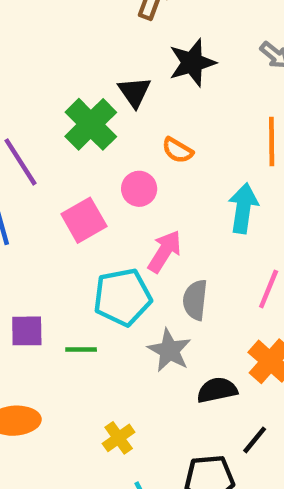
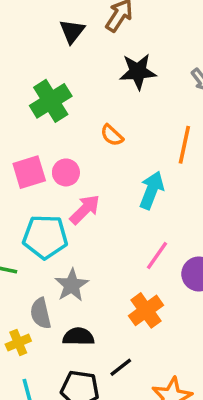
black triangle: (135, 92) -> (72, 31), moved
pink circle: (139, 189) -> (66, 172), moved
gray semicircle: (195, 300) -> (41, 313), moved, turned -32
black semicircle: (217, 390) -> (78, 337), moved

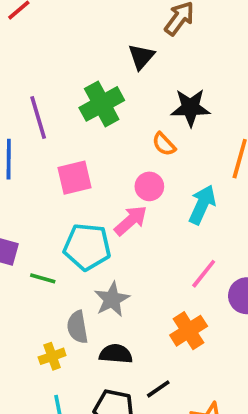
black triangle: (72, 31) -> (141, 57), moved
black star: (138, 72) -> (190, 108), moved
pink circle: (66, 172) -> (149, 186), moved

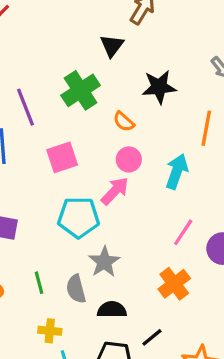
orange semicircle: (164, 144) -> (124, 122), moved
green line: (43, 278) -> (39, 283), moved, turned 65
yellow cross: (52, 356) -> (50, 331), moved, turned 30

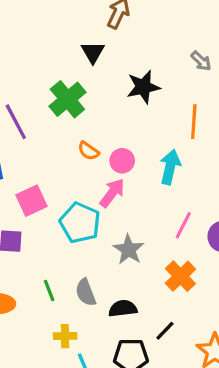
orange semicircle: (124, 122) -> (88, 151), moved
pink square: (62, 157) -> (31, 201), moved
cyan pentagon: (78, 217) -> (80, 223), turned 30
gray star: (104, 262) -> (129, 250), moved

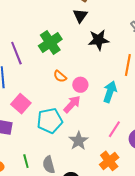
black triangle: (93, 52) -> (80, 16), moved
pink square: (31, 201) -> (21, 104), turned -30
cyan pentagon: (80, 223) -> (50, 121), turned 30

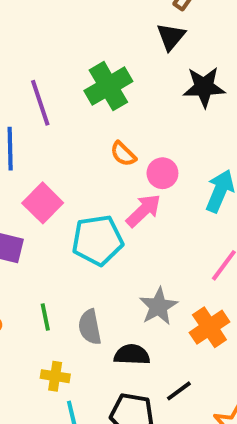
gray star: (78, 141) -> (158, 306), moved

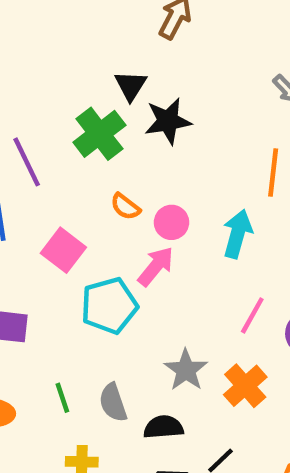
black triangle: (171, 37) -> (131, 86), moved
black star: (204, 87) -> (168, 121), moved
pink square: (43, 203) -> (63, 250), moved

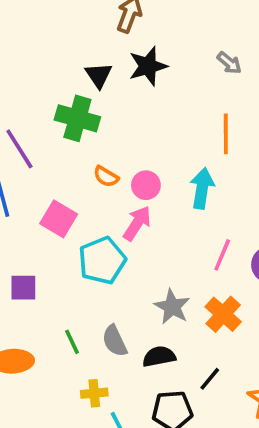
black star: (168, 121) -> (148, 66), moved
green cross: (99, 134) -> (77, 118), turned -30

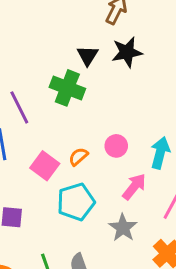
orange semicircle: (106, 177) -> (78, 157), moved, turned 102
pink arrow: (137, 223) -> (134, 187), moved
gray star: (172, 307) -> (123, 228), moved

